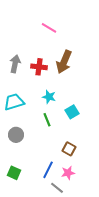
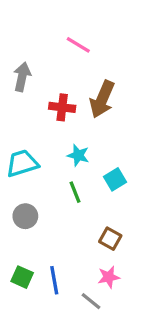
gray arrow: (15, 64) -> (22, 77), moved
blue line: (48, 170) -> (54, 280), moved, turned -36

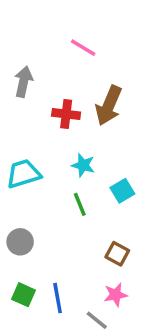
gray circle: (25, 216) -> (20, 242), moved

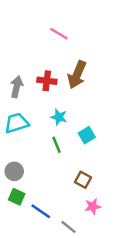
gray arrow: (24, 82) -> (17, 87), moved
green square: (24, 295) -> (17, 197), moved
pink star: (116, 295) -> (93, 206), moved
blue line: (58, 298) -> (41, 211), turned -45

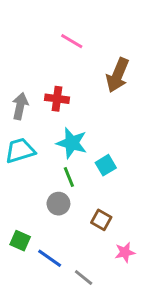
brown arrow: (77, 75) -> (118, 75), moved
cyan star: (59, 117) -> (72, 143), size x1.5
gray circle: (14, 171) -> (58, 204), moved
pink star: (93, 206) -> (125, 252), moved

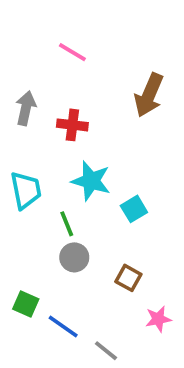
pink line: (72, 41) -> (72, 52), moved
gray arrow: (20, 106) -> (26, 108), moved
cyan trapezoid: (20, 150) -> (26, 190), turned 96
green line: (69, 177) -> (67, 224), moved

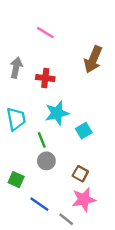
cyan star: (91, 181) -> (57, 113), turned -30
green square: (26, 304) -> (16, 180), moved
pink star: (158, 319) -> (84, 199), moved, size x1.5

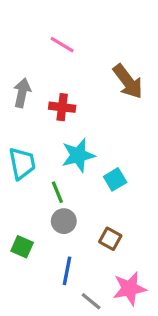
brown arrow: (93, 59) -> (128, 82), turned -60
pink star: (84, 199) -> (130, 288), moved
blue line: (39, 204) -> (67, 271), moved, turned 66

